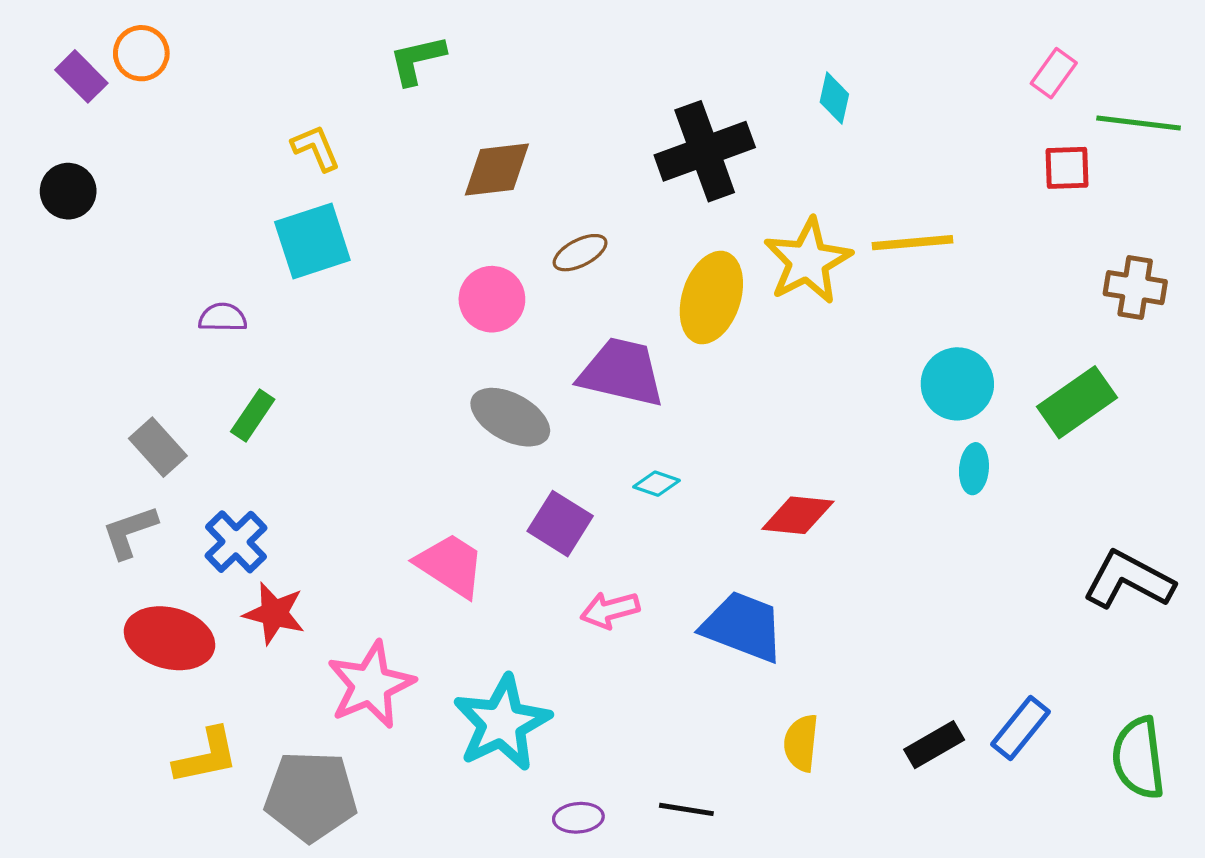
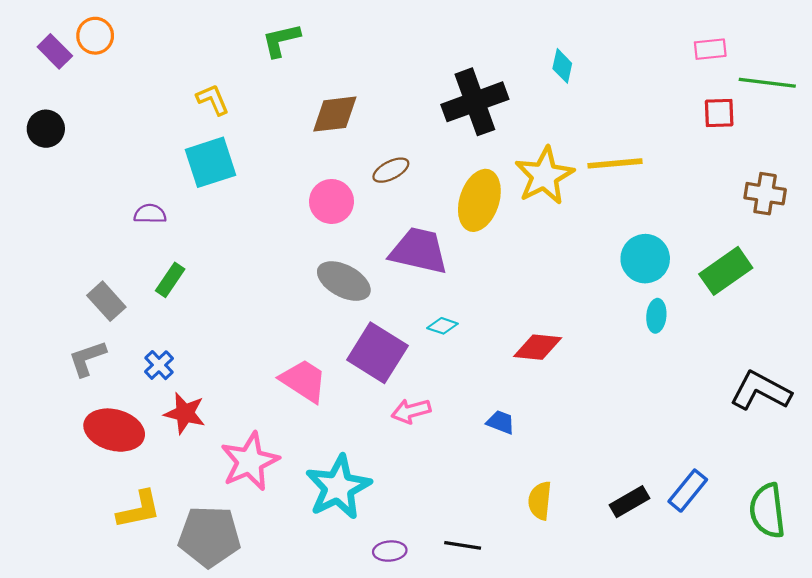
pink rectangle: (1054, 73) -> (710, 49), turned 48
purple square: (560, 524) -> (377, 353), size x1.4
blue cross: (236, 542) -> (159, 365), size x0.7
blue trapezoid: (743, 627) -> (501, 422), size x0.5

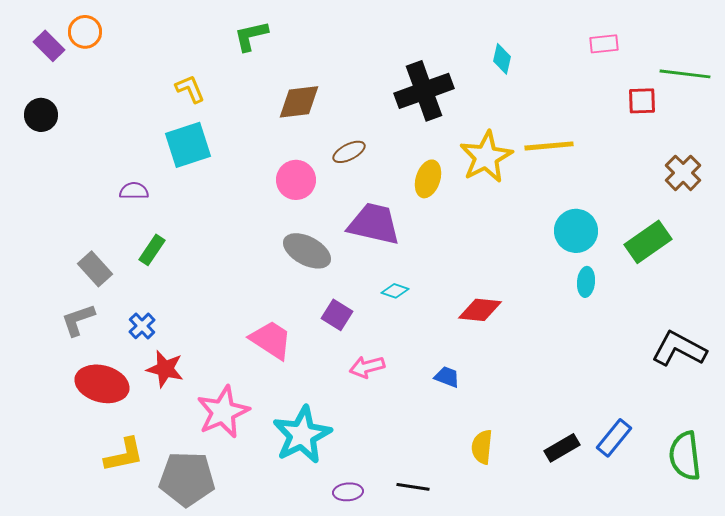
pink rectangle: (710, 49) -> (604, 44), moved
brown cross: (765, 194) -> (683, 173), turned 36
yellow ellipse: (479, 200) -> (428, 179), size x0.7
purple square: (377, 353) -> (337, 315), size x0.6

